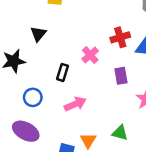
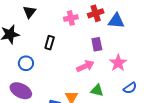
pink cross: (90, 55) -> (71, 18), moved, turned 32
pink arrow: (75, 104) -> (85, 66), moved

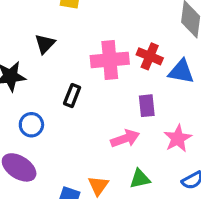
red cross: (96, 13) -> (150, 56), turned 35
pink cross: (71, 18) -> (110, 60), size x1.6
green triangle: (97, 90) -> (140, 179), turned -32

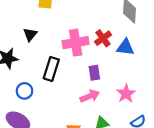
red cross: (150, 56) -> (103, 38), turned 35
black rectangle: (72, 96) -> (51, 69), size x1.5
purple rectangle: (147, 106) -> (94, 73), moved

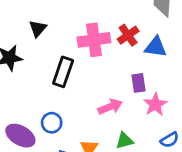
purple rectangle: (94, 73) -> (138, 83), moved
blue circle: (24, 91) -> (52, 123), moved

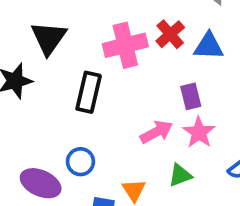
black triangle: (38, 29) -> (49, 38), size x1.5
pink star: (155, 104) -> (199, 132), moved

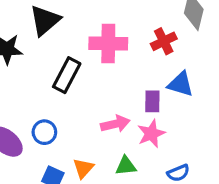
red cross: (170, 34) -> (164, 41), moved
blue triangle: (209, 46) -> (181, 84), moved

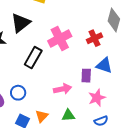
pink cross: (108, 44) -> (60, 39), turned -30
pink star: (151, 134) -> (97, 98), moved

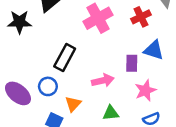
black rectangle: (33, 58) -> (65, 57), moved
orange triangle: (42, 116) -> (73, 104), moved

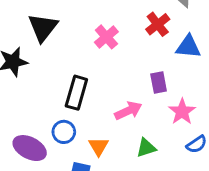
pink cross: (98, 18) -> (106, 37), size x0.7
blue triangle: (154, 50) -> (188, 47), moved

